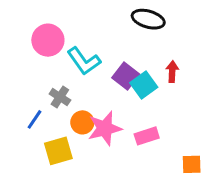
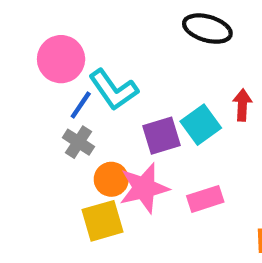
purple square: (126, 76) -> (161, 136), moved, turned 35
blue line: (34, 119) -> (81, 105), moved
yellow square: (58, 151) -> (103, 221), moved

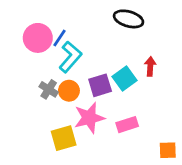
cyan L-shape: (113, 90) -> (70, 57), turned -104
blue line: (81, 105) -> (59, 38), moved
orange circle: (111, 179) -> (69, 91), moved

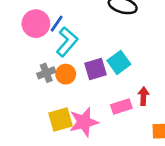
red arrow: (150, 66) -> (143, 96), moved
gray cross: (49, 89) -> (46, 73), turned 36
pink star: (89, 118) -> (84, 122), moved

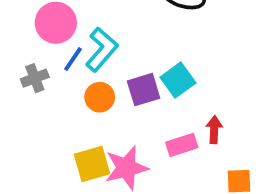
blue line: (57, 24) -> (73, 59), moved
gray cross: (46, 73) -> (35, 78), moved

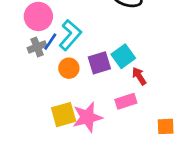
gray cross: (35, 78) -> (37, 47), moved
red arrow: (214, 130) -> (139, 76), moved, turned -36

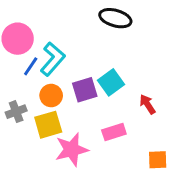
gray cross: (37, 47) -> (16, 112), moved
red arrow: (139, 76) -> (147, 104), moved
yellow square: (64, 115) -> (48, 125), moved

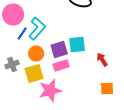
cyan square: (111, 82) -> (77, 44), turned 30
pink rectangle: (114, 132) -> (61, 66), moved
orange square: (158, 160) -> (107, 88), moved

